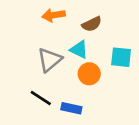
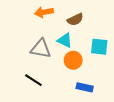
gray triangle: (50, 60) -> (41, 49), turned 50
blue rectangle: (71, 108) -> (85, 87), moved

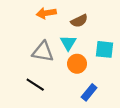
cyan triangle: (65, 40) -> (68, 43), turned 35
blue rectangle: (85, 87) -> (89, 92), turned -63

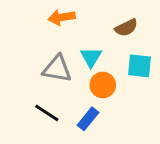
brown semicircle: (79, 21) -> (126, 28), moved
blue rectangle: (89, 92) -> (88, 119), moved

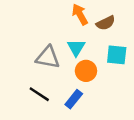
orange arrow: (62, 17) -> (80, 14), moved, turned 70

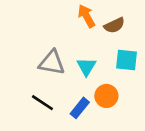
cyan triangle: (76, 48) -> (86, 67), moved
orange circle: (86, 71) -> (106, 96), moved

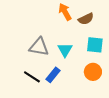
orange circle: (106, 96) -> (93, 72), moved
blue rectangle: (80, 108) -> (53, 75), moved

